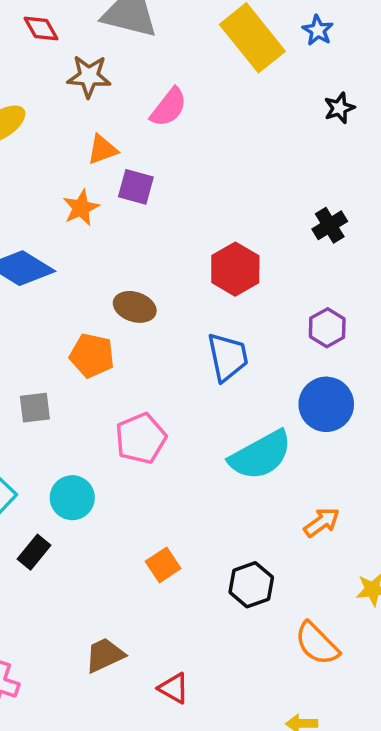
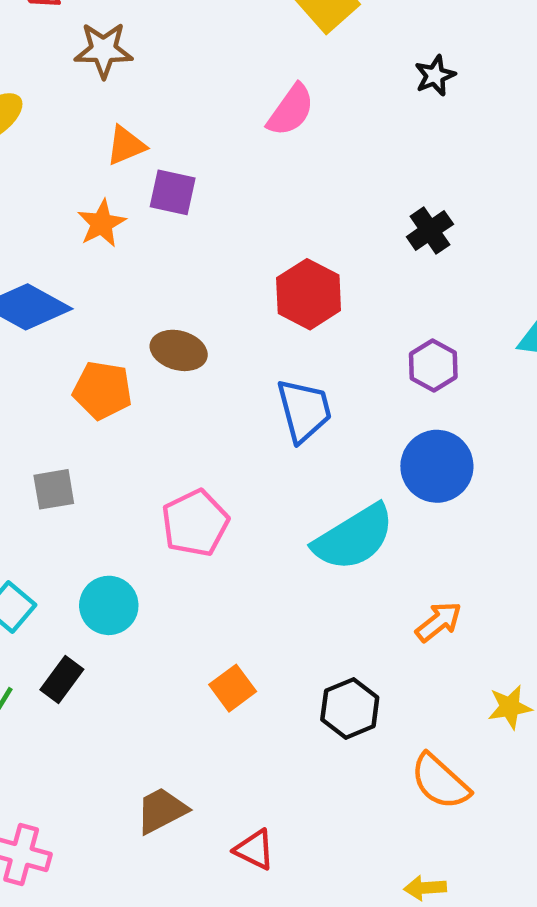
pink semicircle: (169, 107) -> (291, 110), moved
orange pentagon: (92, 356) -> (102, 390), moved

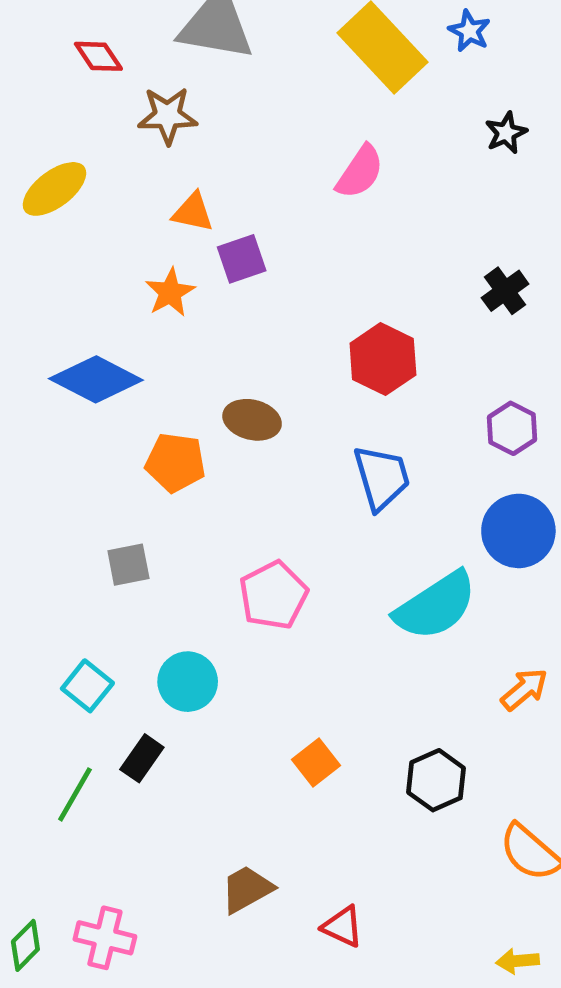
orange triangle: (126, 145) -> (193, 212), turned 36
purple square: (173, 192) -> (242, 259), turned -30

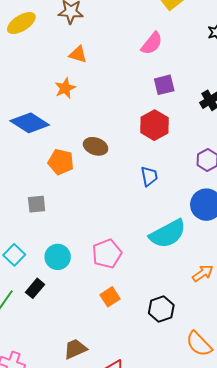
yellow ellipse: (54, 189) -> (21, 23), moved
purple square: (242, 259) -> (164, 85), moved
blue trapezoid: (382, 478) -> (149, 176), size x0.7
pink pentagon: (273, 595) -> (107, 254), moved

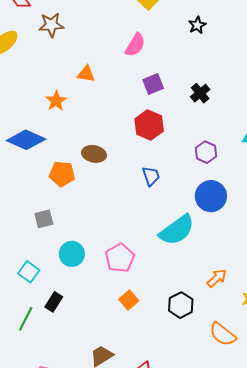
orange triangle: (78, 54) -> (86, 74), moved
cyan circle: (58, 257) -> (72, 254), moved
orange arrow: (203, 273) -> (217, 278), moved

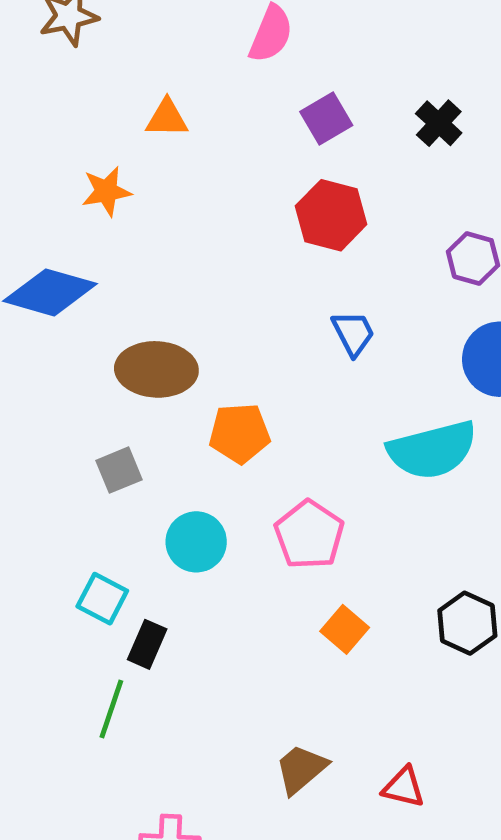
orange star: (56, 101) -> (106, 191), turned 30
brown ellipse: (94, 154) -> (156, 369), moved, size x1.4
orange pentagon: (62, 174) -> (240, 433), moved
cyan semicircle: (177, 230) -> (432, 450), turned 30
black rectangle: (54, 302) -> (147, 644), moved

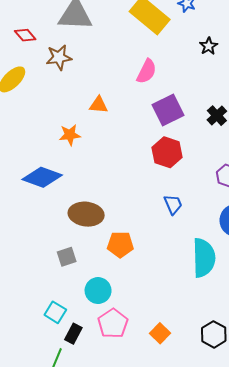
purple square: (326, 118) -> (168, 110), size x1.4
cyan semicircle: (432, 450) -> (204, 258), turned -81
pink pentagon: (309, 535) -> (113, 323), moved

